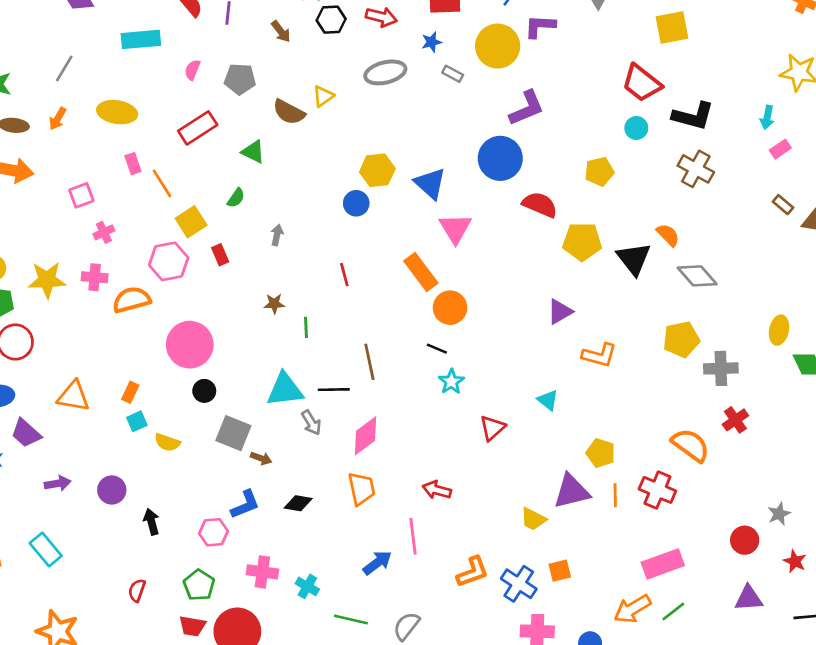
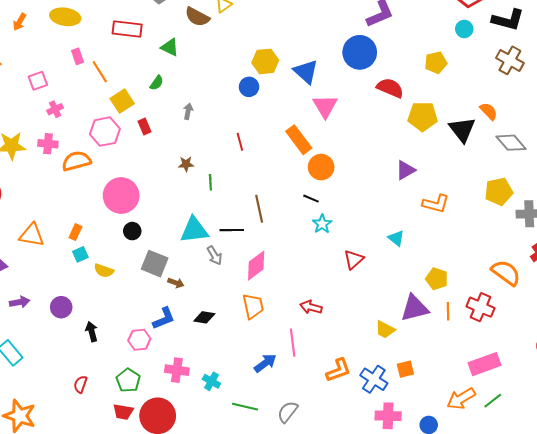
red rectangle: (198, 128) -> (127, 29), turned 40

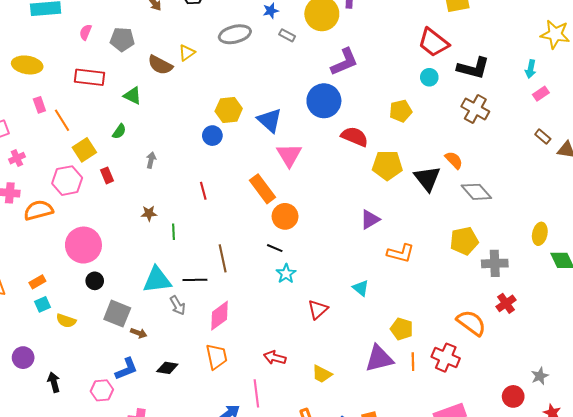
orange rectangle: (75, 232) -> (37, 282), turned 35
yellow trapezoid: (385, 330) -> (322, 374), moved

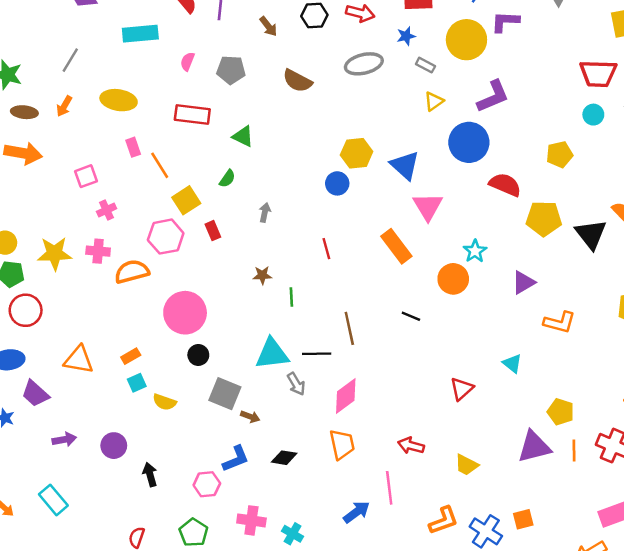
red trapezoid: (433, 42) -> (598, 74), turned -36
yellow triangle: (187, 53) -> (434, 101), moved
brown semicircle: (160, 65) -> (297, 81), moved
orange circle: (285, 216) -> (453, 279), moved
cyan star: (286, 274) -> (475, 251), moved

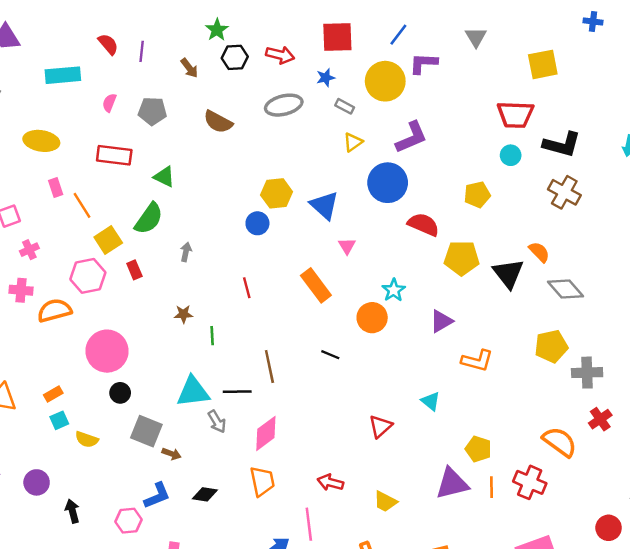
green semicircle: (227, 179) -> (149, 219), size x1.8
pink triangle: (428, 206) -> (347, 246), size x0.6

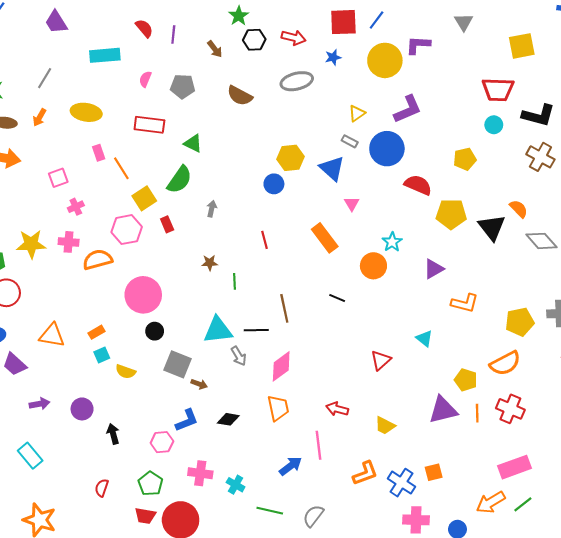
blue line: (398, 35) -> (377, 20), moved
gray rectangle: (345, 106) -> (350, 141), moved
yellow pentagon: (551, 346) -> (520, 322), moved
orange semicircle: (560, 442) -> (505, 363), moved, turned 116

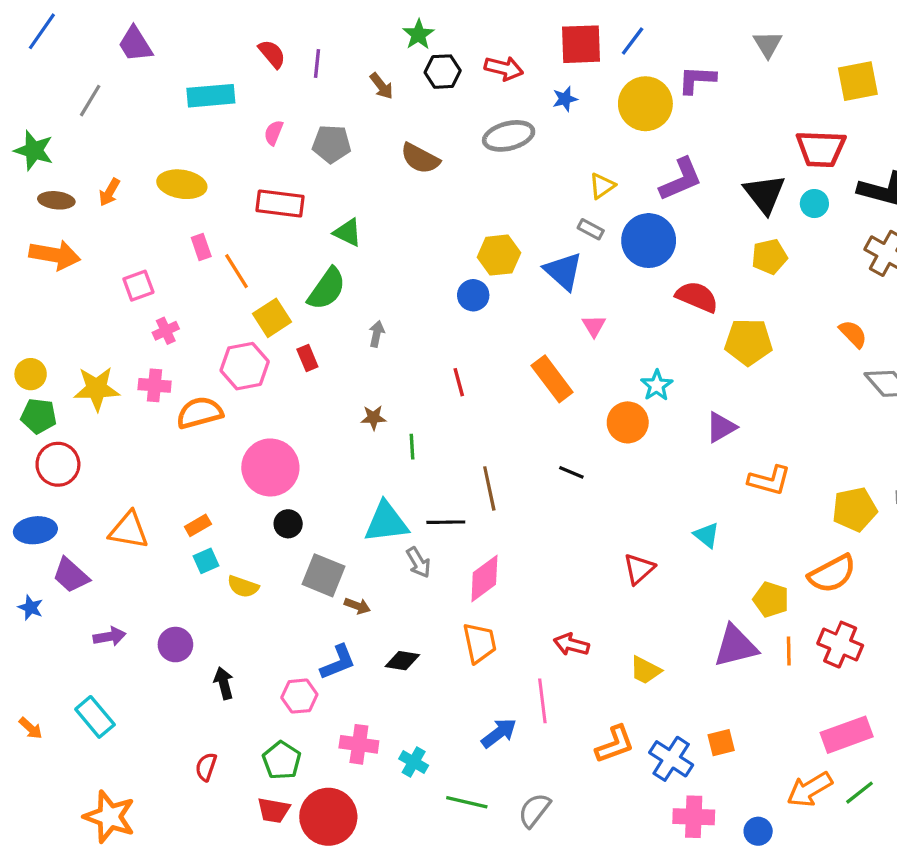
gray line: (45, 78) -> (90, 101), moved
black triangle: (492, 227) -> (765, 194), moved

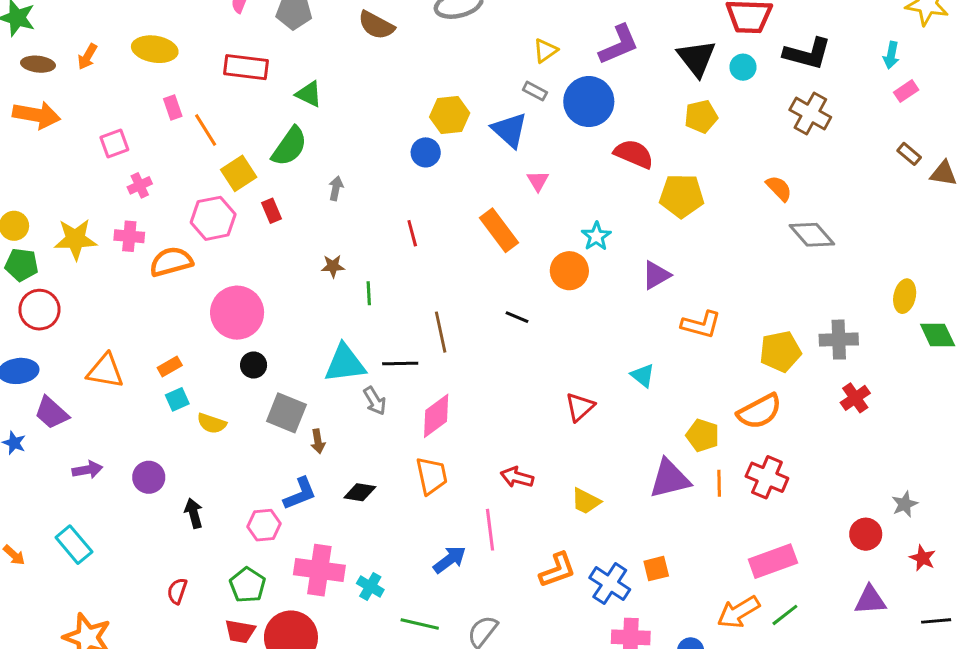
brown arrow: (357, 606) -> (318, 441), turned 60
pink cross: (359, 744) -> (319, 570), size x1.4

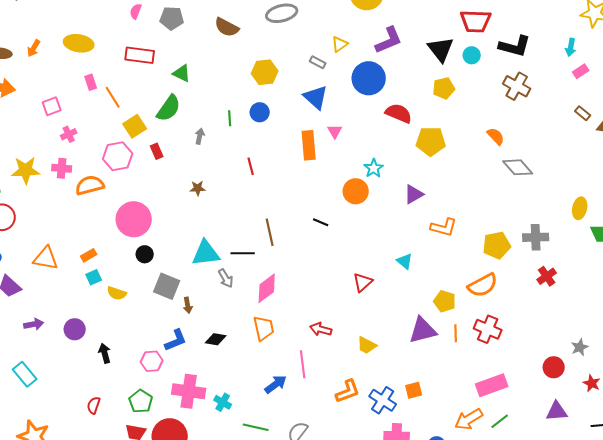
gray rectangle: (535, 91) -> (318, 62), moved
yellow hexagon: (450, 115) -> (265, 72), moved
orange rectangle: (499, 230) -> (309, 145), moved, turned 32
green line: (369, 293) -> (230, 118), moved

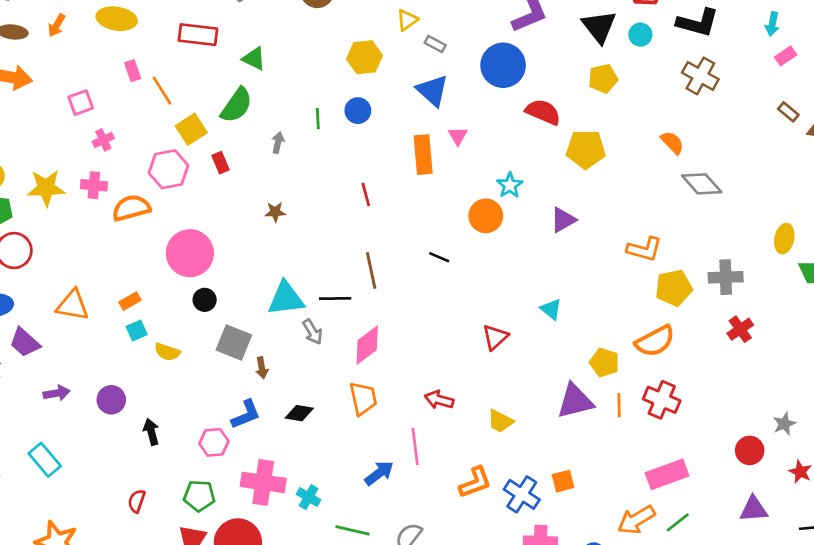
yellow triangle: (340, 44) -> (407, 20), moved
red line: (251, 166) -> (366, 195), moved
orange L-shape: (444, 227) -> (644, 249), moved
green pentagon: (141, 401) -> (199, 496), turned -30

